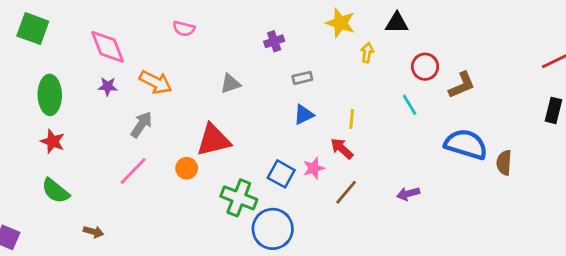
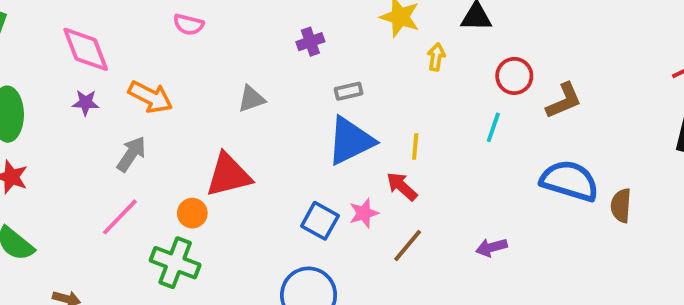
cyan line: (410, 105) -> (493, 127), turned 50
blue triangle: (304, 115) -> (350, 141), size x1.8
green cross: (239, 198) -> (175, 263), moved

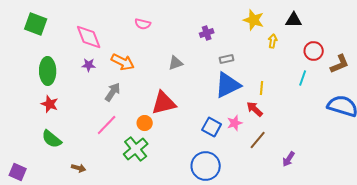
purple arrow: (491, 247) -> (289, 159), moved, turned -42
green cross: (175, 263) -> (136, 149), turned 30

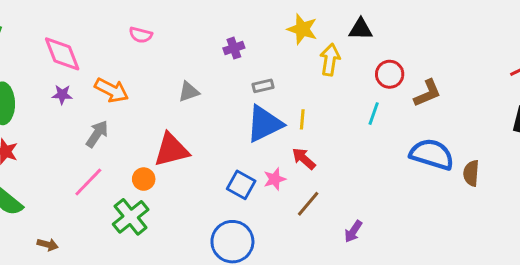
yellow arrow: (273, 41) -> (330, 60), size x1.5
yellow line: (262, 88) -> (302, 119), moved

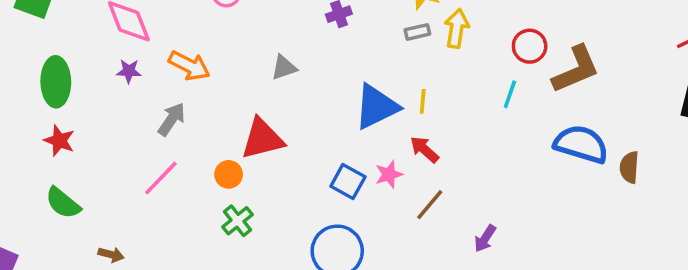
gray rectangle: (263, 86) -> (417, 32), moved
brown L-shape: (427, 93) -> (576, 69), size x1.4
green cross: (131, 217) -> (237, 221), moved, size x0.7

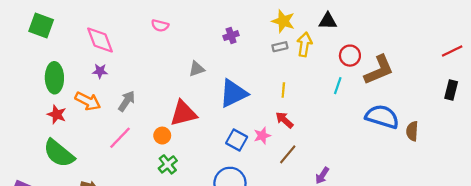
orange arrow: (189, 66) -> (88, 101), moved
blue triangle: (376, 107) -> (233, 93), moved
green semicircle: (63, 203) -> (59, 153), size x1.4

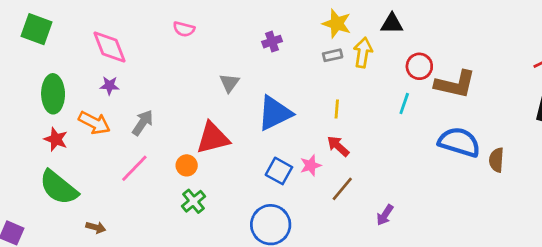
gray triangle: (197, 69) -> (229, 83), turned -35
brown L-shape: (379, 70) -> (455, 84), turned 36

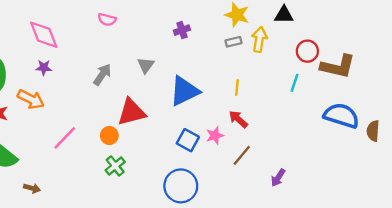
gray arrow: (143, 123) -> (102, 75), moved

